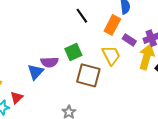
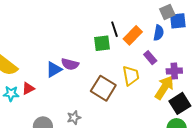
orange rectangle: (112, 25) -> (133, 35), moved
purple rectangle: (129, 40) -> (150, 58), moved
green square: (73, 52) -> (102, 43), moved

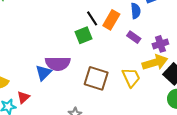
purple semicircle: (70, 64) -> (58, 63), size x1.4
yellow trapezoid: (131, 76) -> (131, 77), moved
yellow arrow: (164, 88) -> (155, 62), turned 55

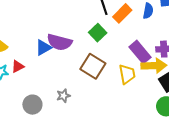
green square: (83, 35) -> (98, 33), moved, turned -36
purple rectangle: (134, 37) -> (140, 52), moved, size x1.6

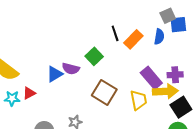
green square: (98, 33) -> (94, 56), moved
purple semicircle: (59, 42) -> (71, 69), size x0.7

